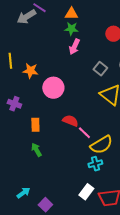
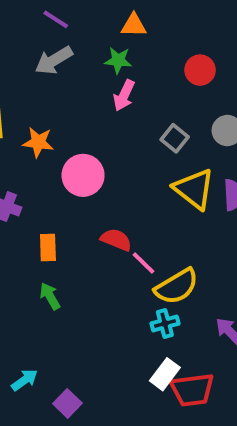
orange triangle: (71, 14) -> (134, 25), moved
gray arrow: (26, 17) -> (54, 60), moved
white rectangle: (86, 192) -> (165, 374), moved

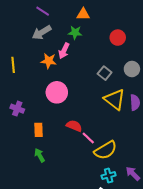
pink arrow: (124, 95) -> (64, 51), moved
orange star: (38, 142) -> (49, 61), moved
cyan cross: (165, 323) -> (109, 176), moved

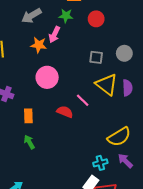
red circle: (118, 38) -> (96, 19), moved
gray square: (105, 73) -> (96, 57), turned -32
pink line: (88, 138) -> (83, 100), moved
yellow semicircle: (106, 150) -> (119, 137), moved

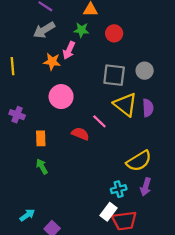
gray square: (96, 57) -> (114, 75), size x1.5
purple arrow: (125, 161) -> (146, 187), turned -119

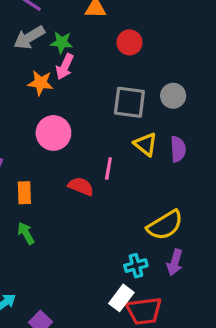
green star: (81, 30) -> (62, 42), moved
yellow triangle: (125, 104) -> (146, 144), size x0.7
pink line: (99, 121) -> (108, 169), turned 56

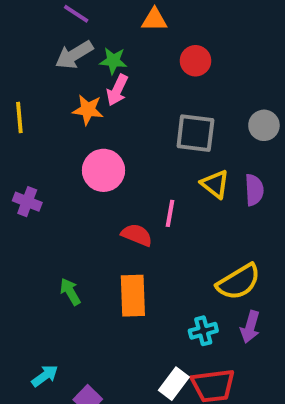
gray circle: (173, 96) -> (264, 125), moved
orange rectangle: (24, 193) -> (133, 296), moved, size x1.5
white rectangle: (121, 298) -> (174, 384), moved

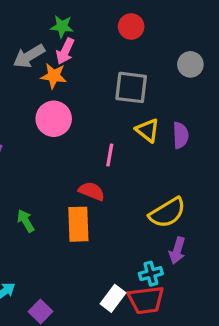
gray arrow: (74, 55) -> (29, 56), moved
orange star: (88, 110) -> (54, 76), moved
gray circle: (264, 125) -> (190, 64), moved
red semicircle: (137, 235) -> (92, 191), moved
cyan cross: (203, 331) -> (151, 274), moved

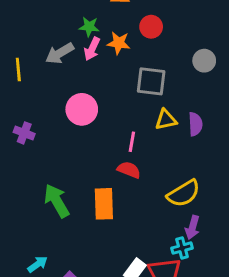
orange star: (54, 76) -> (119, 43), moved
yellow triangle: (148, 130) -> (166, 120), turned -50
red semicircle: (92, 191) -> (129, 170), moved
green arrow: (26, 221) -> (57, 201), size x1.6
cyan cross: (151, 274) -> (182, 248), moved

